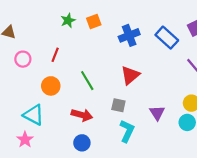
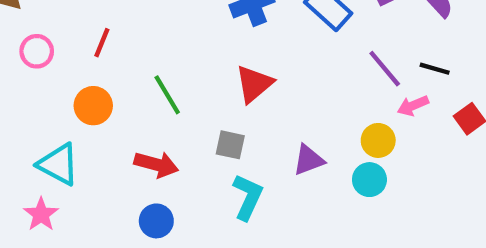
purple triangle: (157, 113) -> (309, 160), turned 42

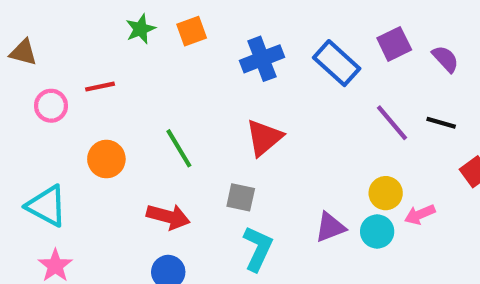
red line: (102, 43) -> (100, 87), moved, turned 56
pink arrow: (413, 106) -> (420, 214), moved
purple triangle: (309, 160) -> (330, 227), moved
cyan triangle: (58, 164) -> (47, 206), moved

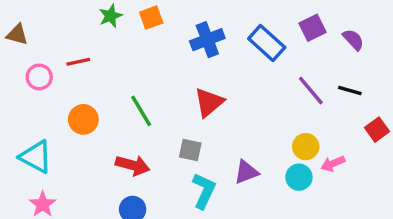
purple triangle: (330, 227) -> (246, 172), moved

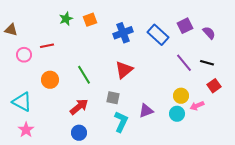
red square: (377, 130) -> (214, 86), moved
red arrow: (133, 165) -> (79, 107), turned -54

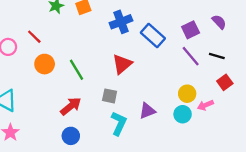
purple square: (185, 26) -> (191, 30), moved
blue rectangle: (158, 35) -> (153, 36), moved
red line: (47, 46) -> (34, 37), turned 56
orange circle: (50, 80) -> (45, 64), moved

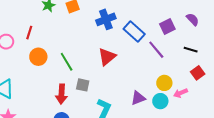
red line: (34, 37) -> (29, 33), turned 64
purple line: (191, 56) -> (156, 50), moved
gray square: (110, 96) -> (83, 85), moved
red arrow: (71, 106) -> (62, 94), turned 132
purple triangle: (147, 111) -> (138, 98), moved

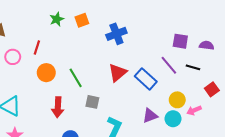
purple semicircle: (193, 19) -> (207, 45), moved, turned -40
purple square: (167, 26) -> (180, 41), turned 35
blue rectangle: (134, 32) -> (146, 79), moved
black line: (191, 50) -> (193, 67), moved
red arrow: (62, 94) -> (58, 107), moved

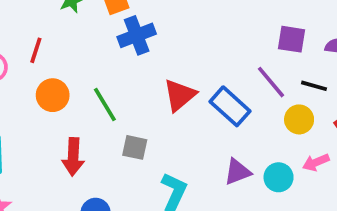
blue cross: (116, 34) -> (137, 35), moved
yellow circle: (177, 100) -> (299, 119), moved

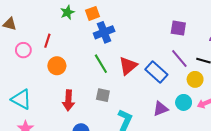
purple square: (292, 39) -> (178, 28), moved
green line: (105, 104) -> (101, 64), moved
cyan circle: (279, 177) -> (184, 102), moved

